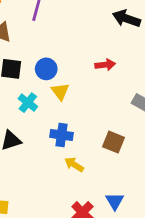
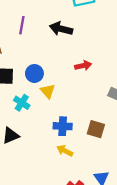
black arrow: (126, 18) -> (61, 29), moved
blue cross: (62, 135) -> (63, 126), moved

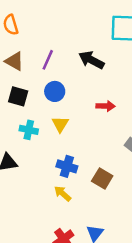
purple line: (22, 25) -> (48, 60), moved
blue circle: (34, 73) -> (55, 91), moved
cyan cross: (22, 103) -> (29, 130), turned -35

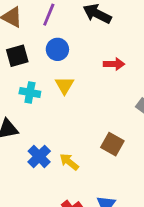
black square: (18, 96) -> (17, 56), turned -30
blue cross: (67, 166) -> (39, 156), moved, turned 30

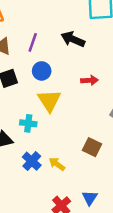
yellow triangle: (64, 85) -> (49, 101), size x1.5
cyan cross: (30, 93) -> (28, 123), moved

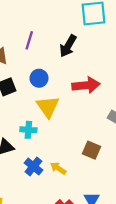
black arrow: (73, 39) -> (68, 46), turned -80
purple line: (33, 42) -> (29, 40), moved
red arrow: (89, 80) -> (86, 85), size x1.6

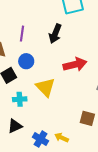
blue circle: (39, 78) -> (26, 61), moved
cyan cross: (28, 130) -> (20, 99), moved

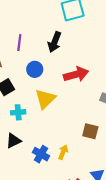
blue circle: (26, 61) -> (35, 69), moved
yellow triangle: (45, 87) -> (45, 99), turned 30
yellow arrow: (62, 138) -> (63, 152), turned 88

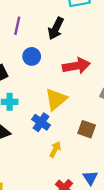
yellow triangle: (45, 99) -> (56, 99), moved
blue cross: (41, 154) -> (41, 122), moved

